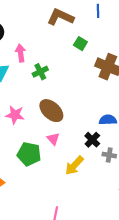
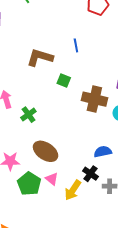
green pentagon: (29, 154) -> (29, 184), moved, turned 30
yellow arrow: (74, 165) -> (73, 190), moved

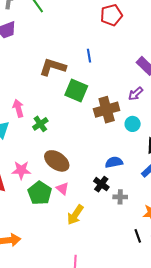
green square: (64, 81) -> (76, 91), size x1.6
brown cross: (94, 99) -> (107, 110), turned -30
yellow arrow: (73, 190) -> (75, 215), moved

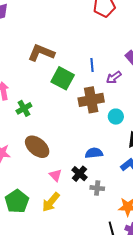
blue line: (89, 56) -> (92, 65), moved
purple arrow: (136, 94) -> (114, 77), moved
pink triangle: (63, 189) -> (55, 175), moved
green pentagon: (40, 193) -> (17, 201), moved

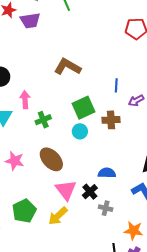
green square: (63, 78) -> (84, 108), moved, turned 30
brown cross: (91, 100) -> (111, 120), size x0.7
cyan circle: (116, 117) -> (80, 131), moved
pink triangle: (55, 175) -> (66, 190), size x1.6

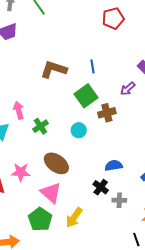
blue line: (116, 85) -> (93, 66), moved
green square: (84, 108) -> (86, 96), moved
pink triangle: (66, 190) -> (51, 193), moved

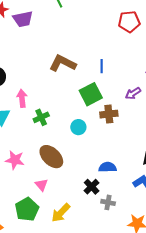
pink triangle: (51, 193) -> (41, 185), size x0.6

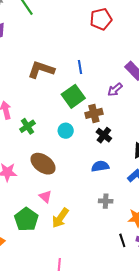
pink triangle: (41, 185) -> (45, 197), moved
black cross: (92, 187) -> (104, 135), moved

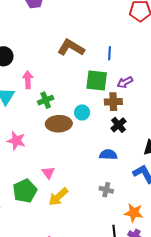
purple arrow: (115, 90) -> (125, 82), moved
green square: (73, 96) -> (97, 81), turned 30
brown ellipse: (43, 164) -> (59, 124), moved, turned -50

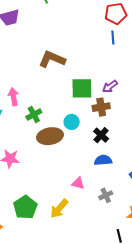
blue line: (110, 53) -> (113, 37), moved
black cross: (118, 125) -> (101, 135), moved
pink triangle: (48, 173) -> (78, 183), moved, turned -32
gray cross: (106, 190) -> (106, 195), turned -32

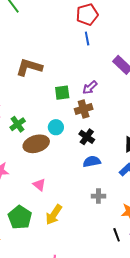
green square: (82, 88) -> (62, 93), size x0.7
pink triangle: (78, 183) -> (39, 185), moved, turned 32
gray cross: (106, 195) -> (98, 196), turned 32

